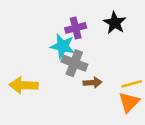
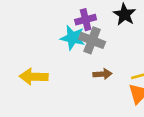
gray cross: (74, 63) -> (92, 40), moved

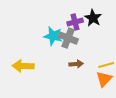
purple cross: (86, 20) -> (75, 22), moved

